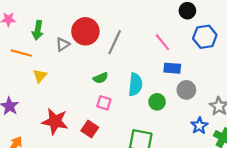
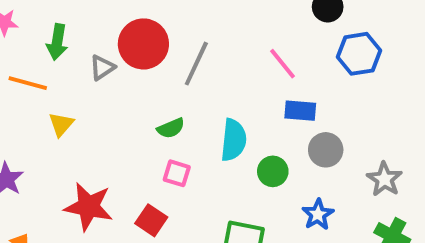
blue star: (199, 126) -> (318, 214), moved

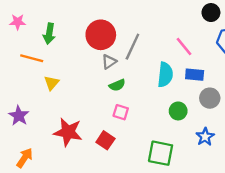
gray triangle: (102, 67) -> (109, 62), moved
cyan semicircle: (234, 140) -> (165, 75), moved

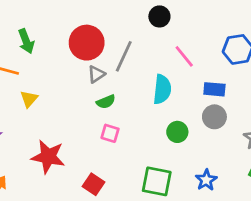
black circle: (211, 13) -> (159, 16), moved
green arrow: (49, 34) -> (26, 41), turned -30
blue rectangle: (195, 75) -> (214, 89), moved
blue star: (205, 137) -> (206, 180), moved
red square: (105, 140) -> (94, 184), moved

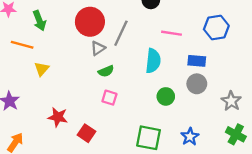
pink line: (184, 56) -> (172, 33), turned -42
red star: (48, 157) -> (58, 117), size x0.7
red square: (94, 184) -> (86, 133), moved

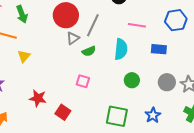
green semicircle: (106, 71) -> (89, 51), moved
gray circle: (197, 84) -> (167, 82), moved

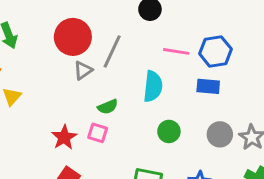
blue hexagon: (176, 20) -> (215, 51), moved
green semicircle: (89, 51) -> (108, 107), moved
red star: (38, 98) -> (64, 137), moved, turned 30

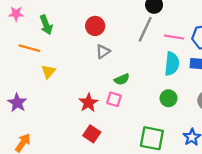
red circle: (73, 37) -> (95, 26), size x0.7
gray line: (112, 51) -> (145, 29), moved
cyan semicircle: (153, 86) -> (172, 64), moved

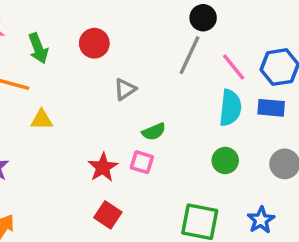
red circle: (95, 26) -> (94, 43), moved
pink line: (174, 37) -> (234, 67), turned 42
yellow triangle: (48, 72) -> (42, 120), turned 48

